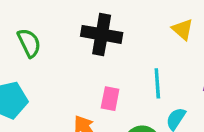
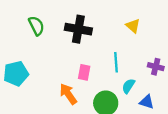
green semicircle: (29, 43) -> (36, 26), moved

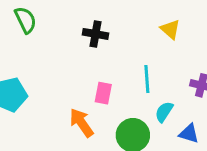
green semicircle: (36, 26) -> (25, 20), moved
black cross: (78, 29) -> (96, 34), size x0.7

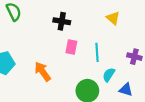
pink rectangle: (103, 93) -> (71, 47), moved
orange arrow: (82, 123) -> (43, 72), moved

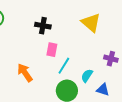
yellow triangle: (113, 18) -> (91, 23), size x1.5
cyan line: (97, 52) -> (64, 66), moved, turned 36

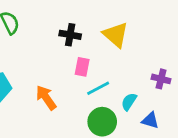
yellow triangle: (91, 23) -> (116, 35), moved
cyan line: (64, 66) -> (98, 88), turned 30

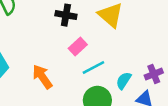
pink rectangle: (82, 67) -> (78, 46), turned 36
purple cross: (161, 79) -> (154, 74), moved, turned -36

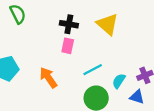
pink rectangle: (78, 46) -> (68, 46), moved, turned -35

